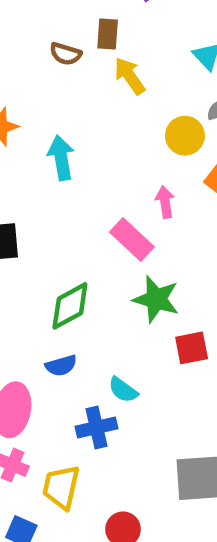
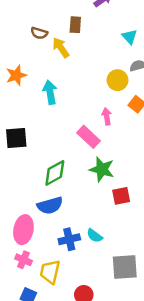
brown semicircle: (66, 54) -> (39, 33), moved
yellow arrow: (130, 76) -> (61, 48), moved
blue semicircle: (61, 366) -> (50, 206), size x1.5
cyan semicircle: (123, 390) -> (95, 236), moved

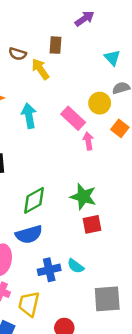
pink rectangle: (89, 137) -> (73, 118), moved
red square: (121, 196) -> (92, 224), moved

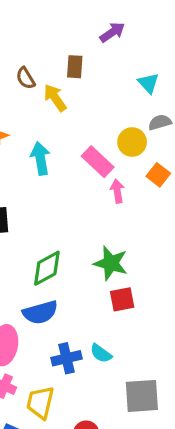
brown semicircle: (18, 54) -> (26, 78), turned 42

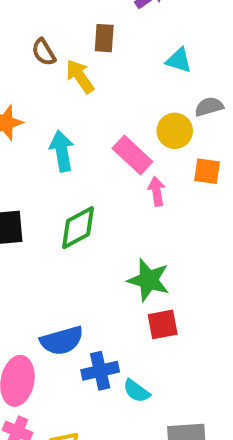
cyan triangle: (148, 83) -> (179, 60), moved, turned -30
orange square: (158, 175) -> (207, 171), turned -30
green diamond: (47, 268) -> (78, 228), moved
blue cross: (67, 358) -> (100, 371), moved

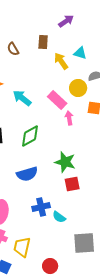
yellow arrow: (80, 76) -> (61, 61), moved
cyan arrow: (62, 151) -> (22, 98), turned -42
blue semicircle: (62, 341) -> (27, 174), moved

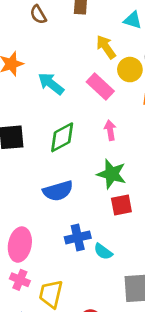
yellow arrow: (61, 61) -> (106, 47), moved
pink arrow: (69, 118) -> (110, 130), moved

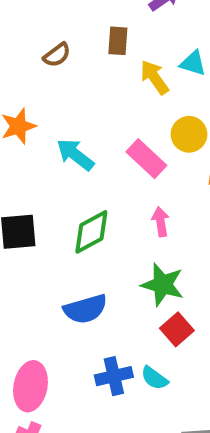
brown semicircle: (38, 15) -> (57, 55), turned -96
yellow arrow: (106, 47) -> (154, 77), moved
red square: (121, 205) -> (177, 329), turned -30
cyan semicircle: (103, 252) -> (154, 378), moved

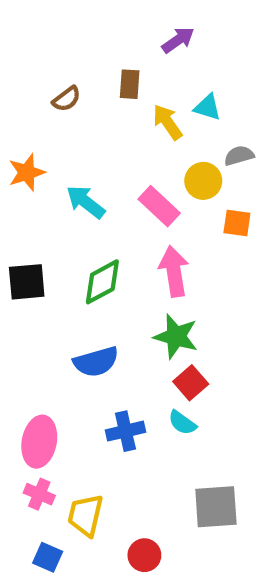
pink arrow: (161, 222) -> (174, 271), size x1.6
cyan semicircle: (154, 378) -> (182, 423), moved

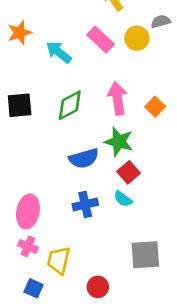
pink rectangle: (159, 206) -> (101, 40), moved
orange square: (237, 223) -> (155, 107), moved, turned 36
blue semicircle: (96, 362) -> (84, 158), moved

